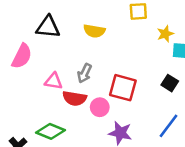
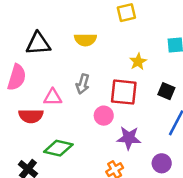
yellow star: (165, 34) -> (138, 62), moved
black square: (170, 83) -> (166, 91), moved
red semicircle: (75, 98) -> (31, 116), moved

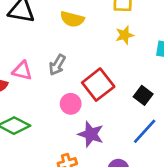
yellow star: (138, 62) -> (125, 35), moved
red square: (124, 92) -> (98, 85), turned 32

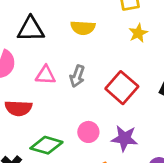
pink triangle: (22, 71) -> (46, 75), moved
pink circle: (71, 104) -> (88, 132), moved

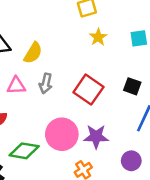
yellow semicircle: (83, 28) -> (33, 53), moved, turned -55
pink circle: (88, 132) -> (62, 134), size x1.6

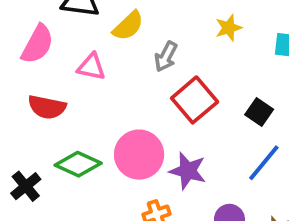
gray arrow: (46, 83) -> (166, 57), moved

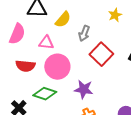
pink circle: (139, 155) -> (57, 67), moved
purple star: (188, 171) -> (84, 89), moved

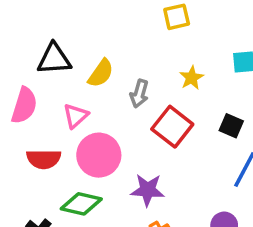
yellow star: (115, 15) -> (192, 78), moved
pink triangle: (46, 43) -> (76, 116), turned -42

